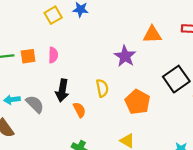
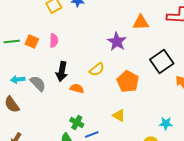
orange square: (28, 56) -> (32, 41), turned 32
yellow semicircle: (102, 88) -> (97, 69), turned 63
orange semicircle: (79, 110) -> (77, 88), turned -48

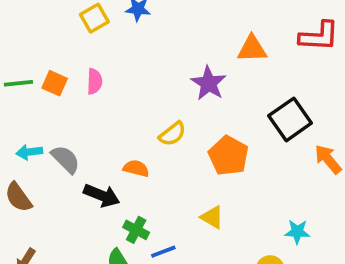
black arrow: (62, 71) -> (102, 195), moved, turned -78

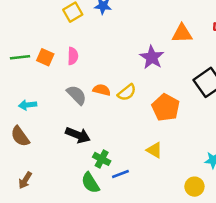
gray semicircle: (65, 159) -> (77, 95), moved
orange semicircle: (136, 168) -> (102, 90), moved

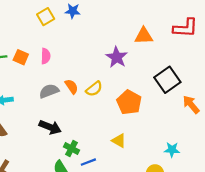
orange semicircle: (102, 90) -> (72, 87), turned 42
gray semicircle: (77, 95) -> (49, 91), turned -66

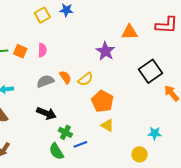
orange pentagon: (129, 102) -> (102, 101), moved

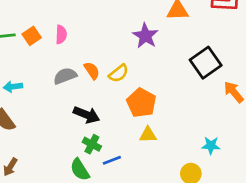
orange square: (20, 51) -> (32, 36), turned 32
black arrow: (46, 113) -> (87, 115), moved
yellow triangle: (107, 125) -> (148, 135), turned -32

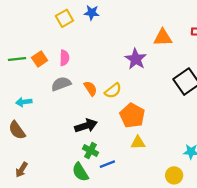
gray semicircle: (65, 76) -> (61, 84), moved
black arrow: (87, 115) -> (86, 126), turned -40

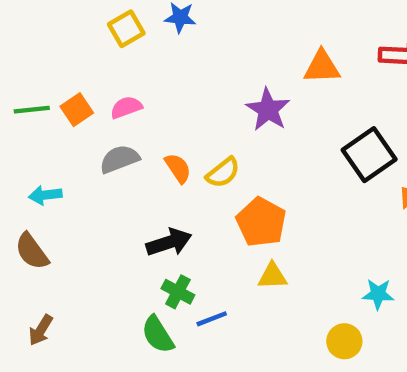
pink semicircle: (64, 58) -> (126, 107), turned -112

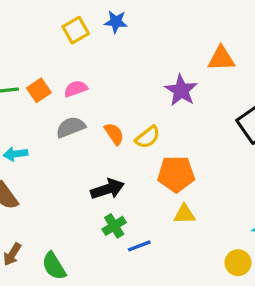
orange pentagon: (261, 222) -> (176, 174), turned -30
green cross: (178, 292) -> (114, 226), turned 30
green semicircle: (158, 335) -> (54, 266), moved

